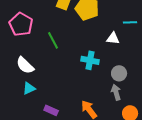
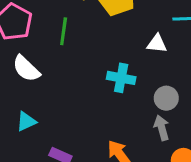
green line: (53, 40) -> (64, 31), moved, turned 36
white semicircle: (25, 65) -> (26, 69), moved

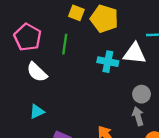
white triangle: (157, 44) -> (135, 53), size x1.5
cyan cross: (121, 78) -> (108, 62), moved

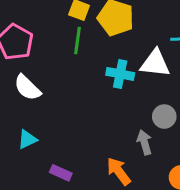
green line: (65, 44) -> (78, 40), moved
gray arrow: (138, 116) -> (144, 142), moved

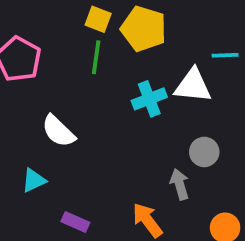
cyan cross: (120, 74) -> (149, 99), turned -32
white semicircle: (27, 88) -> (58, 131), moved

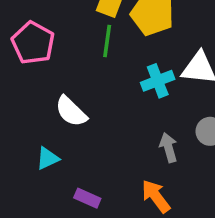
gray arrow: (180, 184) -> (169, 148), moved

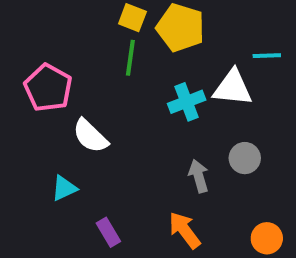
pink pentagon: (33, 43) -> (48, 88), moved
purple rectangle: (87, 198) -> (108, 232), turned 35

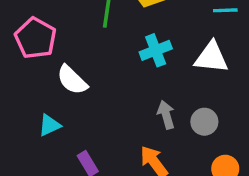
white triangle: (233, 88) -> (211, 57), moved
gray circle: (245, 158) -> (204, 122), moved

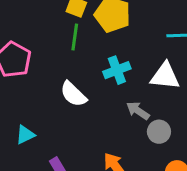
white semicircle: (72, 80) -> (73, 94), moved
gray arrow: (166, 115) -> (138, 111), moved, turned -40

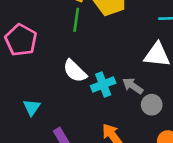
cyan cross: (117, 70) -> (103, 84), moved
cyan triangle: (25, 135) -> (32, 107), turned -30

